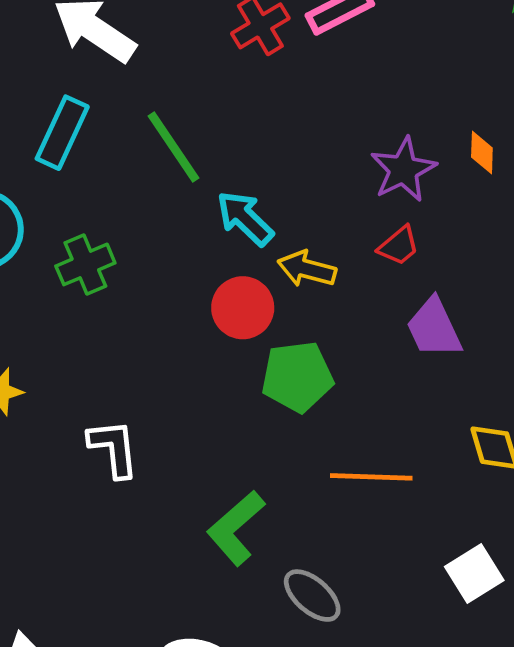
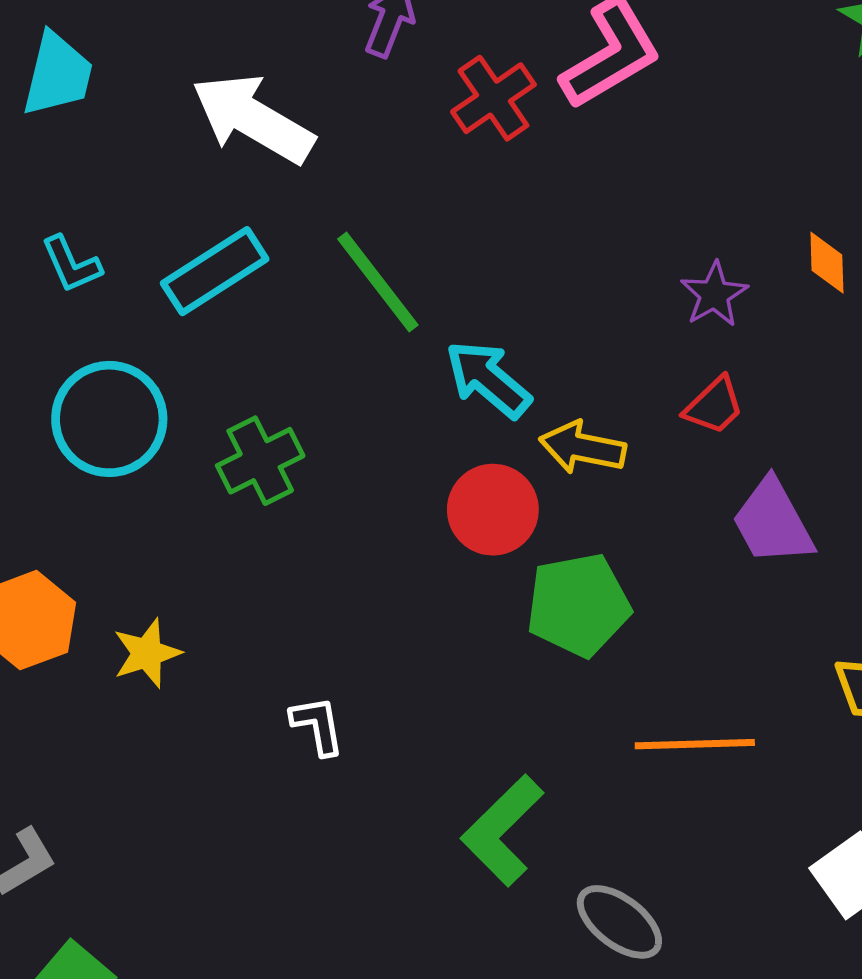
cyan rectangle: (62, 133) -> (215, 271), turned 36
purple star: (403, 170) -> (714, 294), size x0.7
white L-shape: (114, 448) -> (317, 725), size x0.7

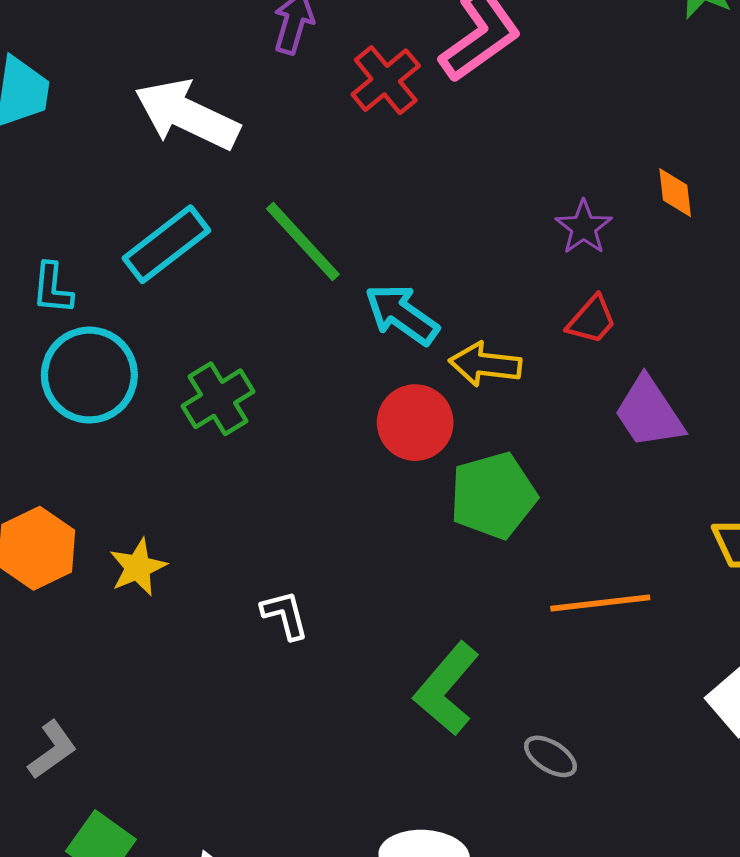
cyan L-shape: (71, 264) -> (52, 288), moved, turned 34
gray ellipse: (619, 922) -> (550, 756), size x0.7

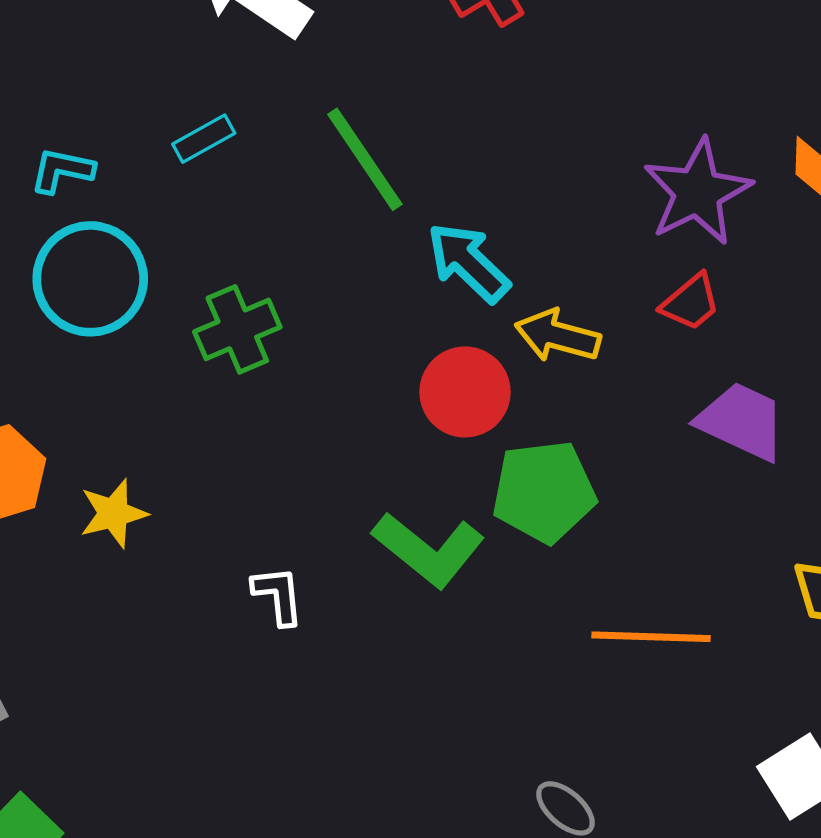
purple star: (584, 227) -> (697, 192), size x1.6
cyan rectangle: (166, 244) -> (204, 139), size x0.6
cyan L-shape: (52, 288) -> (62, 170), turned 88
purple trapezoid: (649, 413) -> (742, 421), turned 140
green L-shape: (446, 689) -> (429, 550), moved, turned -100

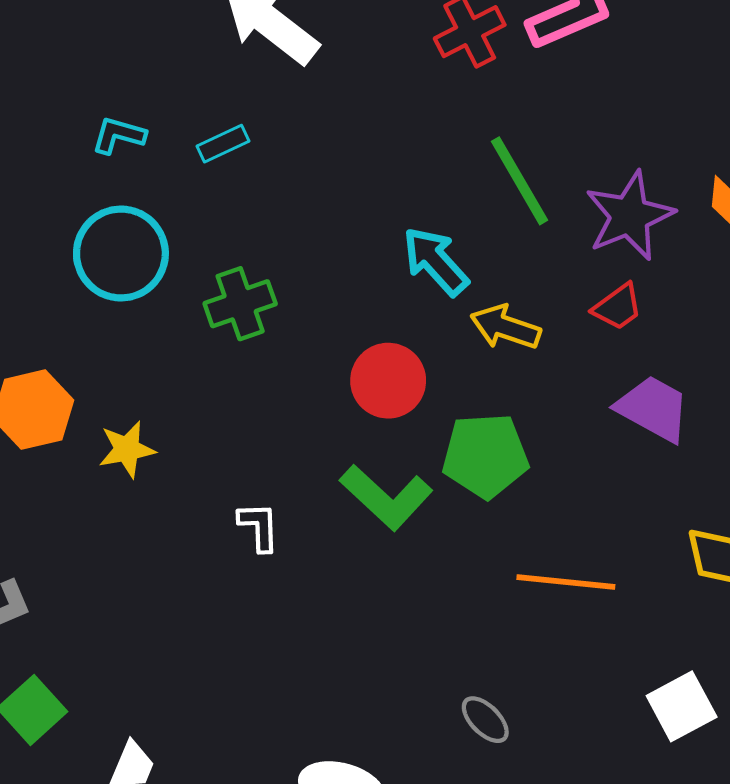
green line: (365, 159) -> (520, 181), moved
cyan L-shape: (62, 170) -> (119, 135), moved
red circle: (465, 392) -> (388, 381), moved

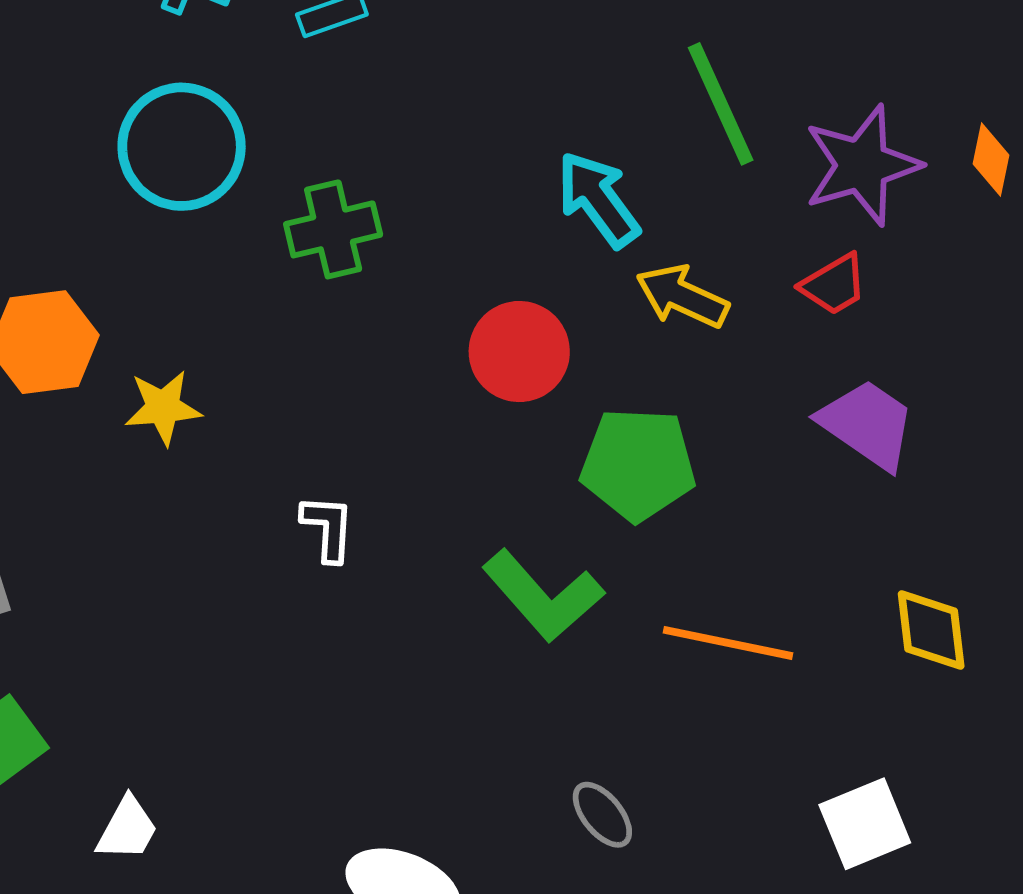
green L-shape: (386, 497) -> (543, 596), moved

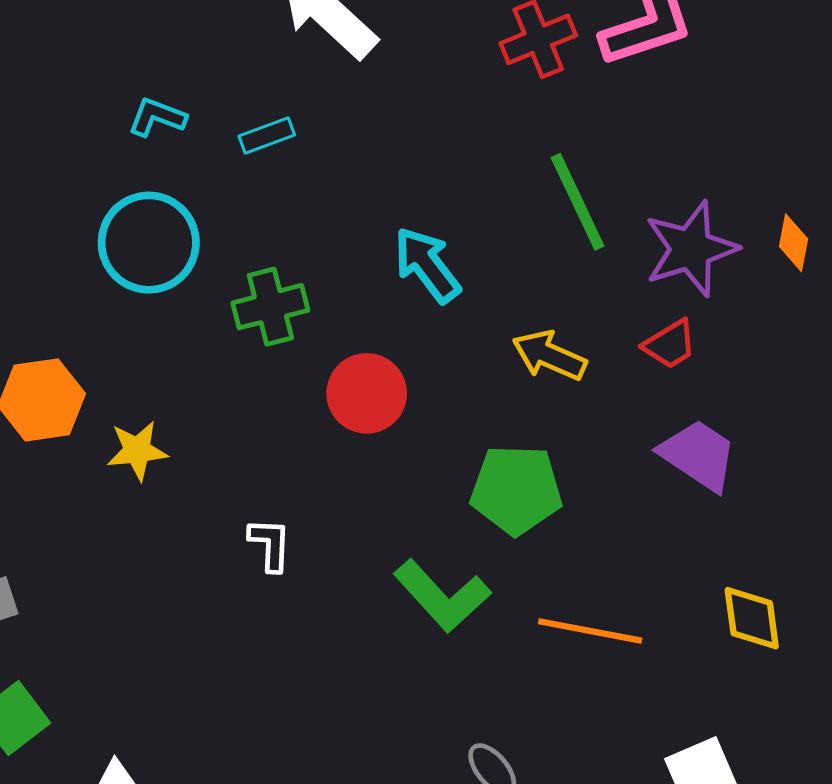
cyan arrow: (598, 199) -> (427, 265), moved
red circle: (519, 352) -> (367, 393), moved

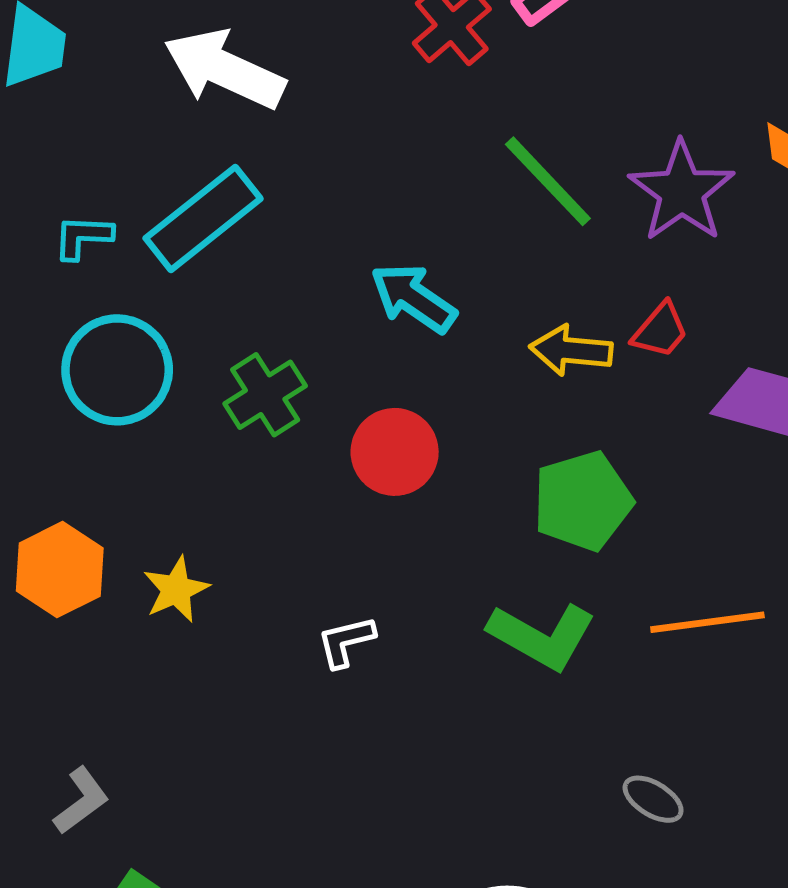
cyan rectangle: (267, 135) -> (203, 218), size x2.0
red trapezoid: (670, 344) -> (660, 330), moved
white L-shape: (270, 544) -> (346, 642), turned -88

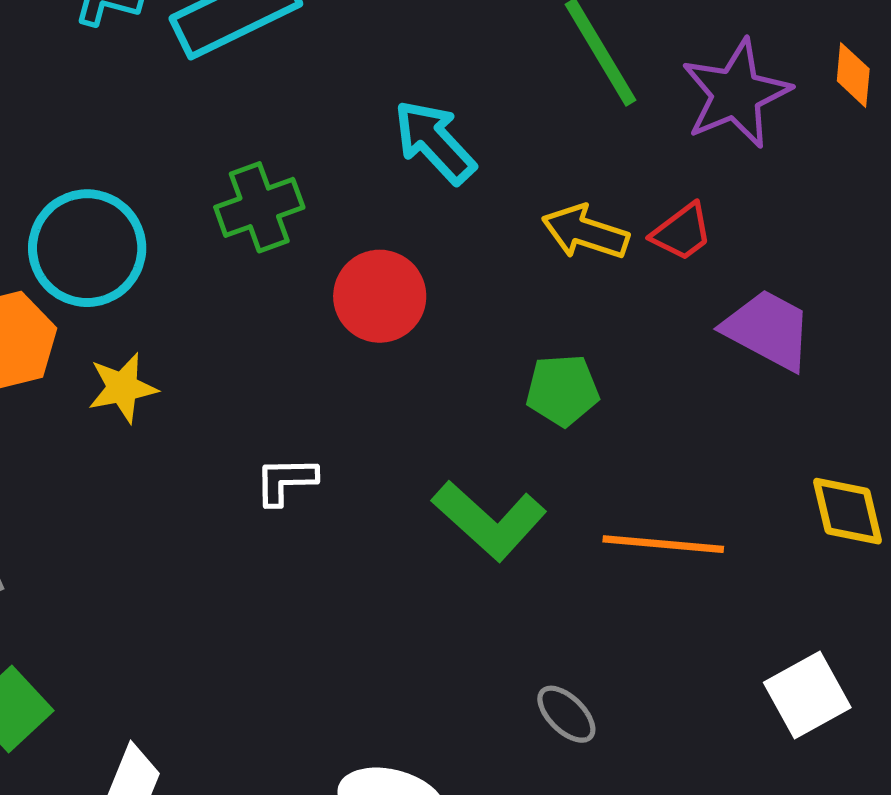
cyan circle: (117, 370) -> (87, 248), moved
green pentagon: (583, 501) -> (562, 390), size x0.7

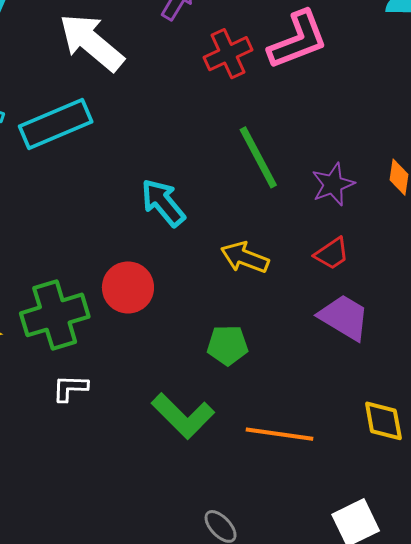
purple star: (736, 94) -> (333, 184), size x0.7
green cross: (259, 207) -> (55, 315), moved, size x1.4
red trapezoid: (682, 232) -> (332, 254), moved

